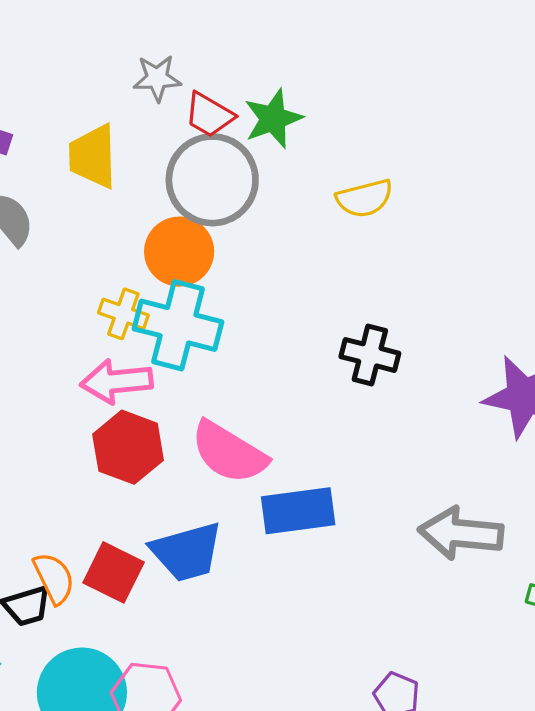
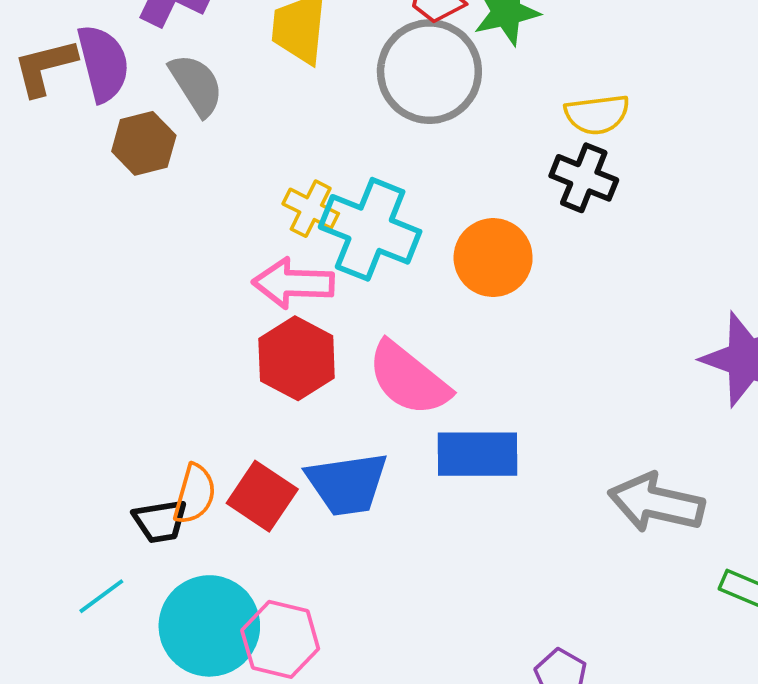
orange circle: (179, 252) -> (493, 258), moved
black cross: (370, 355) -> (584, 178), moved
orange semicircle: (54, 578) -> (195, 494), turned 34

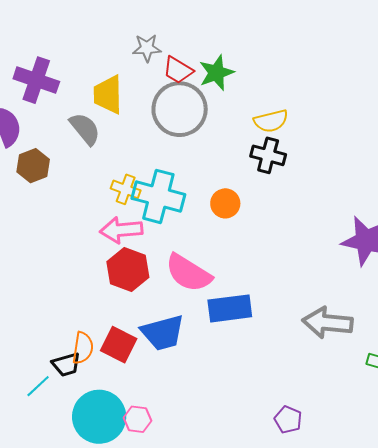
gray semicircle: (196, 85) -> (85, 129), moved
orange circle: (493, 258) -> (225, 203), size x0.7
cyan line: (101, 596) -> (38, 386), moved
pink hexagon: (280, 639) -> (137, 419), size x0.7

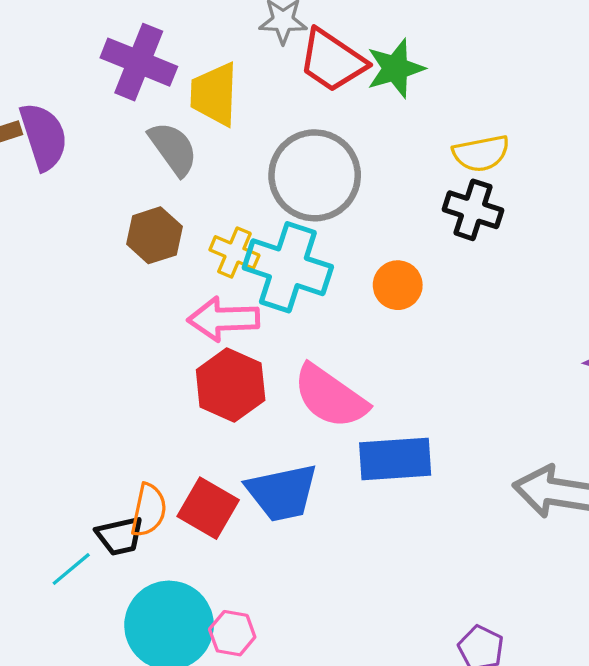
red trapezoid: (178, 70) -> (332, 61), size x1.4
purple cross: (36, 80) -> (139, 62), moved
gray circle: (180, 109) -> (315, 175), moved
brown hexagon: (33, 166) -> (154, 235), moved

